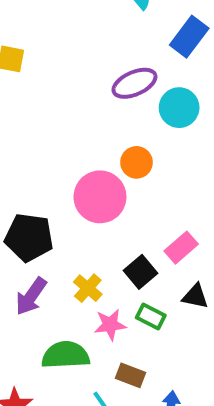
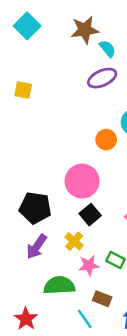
purple ellipse: (134, 83) -> (102, 78), moved
orange circle: (136, 162) -> (106, 140), moved
black square: (141, 272) -> (90, 215), moved

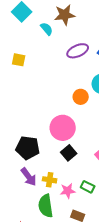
cyan semicircle: (107, 49) -> (47, 29), moved
yellow cross: (74, 241) -> (50, 180), moved, turned -32
purple arrow: (37, 247) -> (29, 177), turned -72
green semicircle: (59, 285) -> (46, 206), turned -95

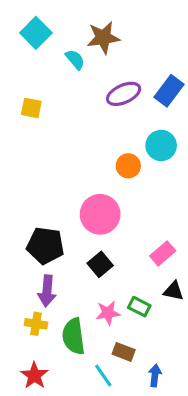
black square: (69, 153) -> (100, 264), moved
purple arrow: (29, 177) -> (47, 291), turned 42
yellow cross: (50, 180) -> (36, 324), moved

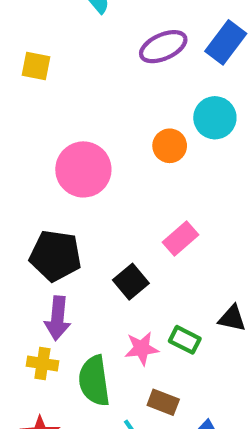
pink circle: (100, 214) -> (83, 169), moved
pink rectangle: (163, 253) -> (180, 238), moved

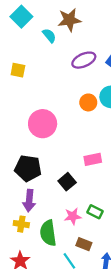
orange circle: (170, 146) -> (88, 102), moved
pink rectangle: (180, 238) -> (93, 159), turned 30

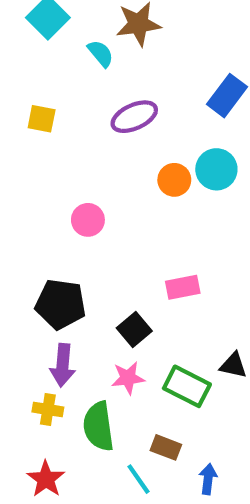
purple ellipse: (84, 60) -> (134, 117), moved
pink circle: (43, 124) -> (88, 220), size x0.6
green rectangle: (95, 212) -> (187, 386), size x1.5
pink star: (73, 216) -> (128, 378), moved

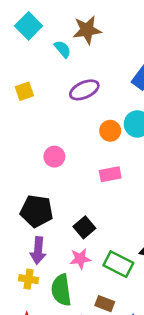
yellow square: (42, 119) -> (24, 91), turned -30
pink rectangle: (183, 287) -> (110, 174), moved

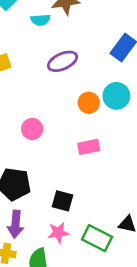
cyan semicircle: (63, 49) -> (40, 20), turned 126
black square: (84, 227) -> (63, 201), turned -35

